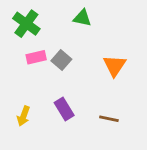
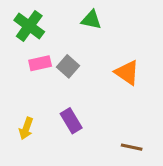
orange triangle: (115, 66) -> (127, 73), turned -30
brown line: (109, 119) -> (132, 147), moved

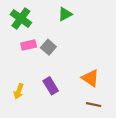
green triangle: (91, 20) -> (65, 14), turned -40
orange triangle: (127, 73) -> (90, 78), moved

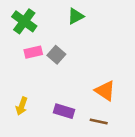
purple rectangle: (51, 86) -> (64, 111), moved, turned -42
brown line: (94, 105) -> (99, 121), moved

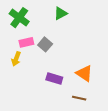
yellow arrow: (22, 106) -> (16, 59), moved
purple rectangle: (64, 111) -> (54, 79), moved

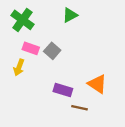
pink rectangle: (26, 42) -> (31, 48), turned 32
brown line: (79, 98) -> (79, 108), moved

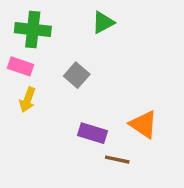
green cross: (22, 20) -> (33, 29), turned -30
pink rectangle: (31, 48) -> (20, 66), moved

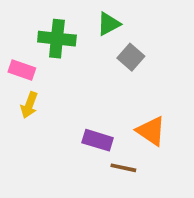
green cross: (33, 29) -> (57, 39), moved
gray square: (77, 75) -> (131, 57), moved

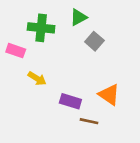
yellow arrow: (29, 105) -> (37, 79), moved, turned -78

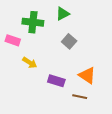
gray square: (94, 41) -> (69, 41), moved
brown line: (89, 121) -> (80, 97), moved

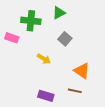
yellow arrow: (30, 63) -> (44, 59), moved
purple rectangle: (56, 81) -> (46, 96), moved

